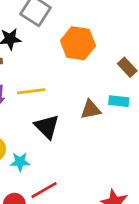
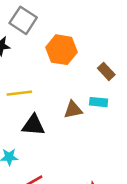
black triangle: (47, 127) -> (33, 125), turned -40

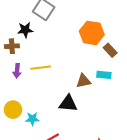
orange hexagon: (62, 50) -> (92, 33), moved
black triangle: (33, 125) -> (68, 103), moved

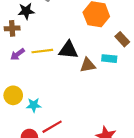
brown rectangle: (110, 50) -> (122, 39), moved
purple arrow: (17, 71) -> (18, 54), turned 48
black triangle: (68, 103) -> (68, 50), moved

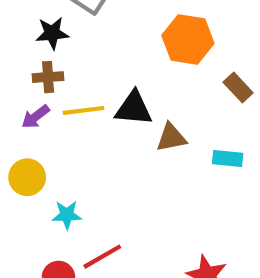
brown cross: (12, 28) -> (48, 77), moved
cyan rectangle: (109, 59) -> (228, 158), moved
yellow circle: (13, 95) -> (27, 177), moved

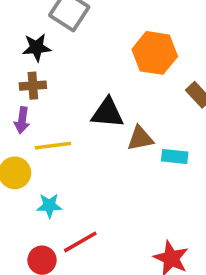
yellow line: (84, 110) -> (53, 146), moved
purple arrow: (35, 117) -> (22, 120), turned -45
cyan rectangle: (228, 158) -> (175, 157), moved

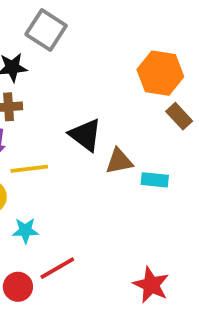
orange hexagon: (155, 53) -> (160, 73), moved
black triangle: (107, 113) -> (85, 135), turned 32

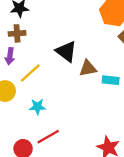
yellow line: (29, 169) -> (30, 73), turned -35
cyan star: (25, 231) -> (37, 107), moved

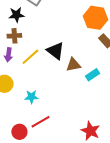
yellow line: (30, 73) -> (30, 57), moved
cyan rectangle: (111, 80) -> (92, 75), turned -40

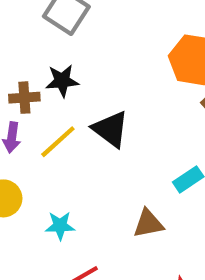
black star: (16, 15) -> (62, 81), moved
brown triangle: (73, 65) -> (148, 224), moved

